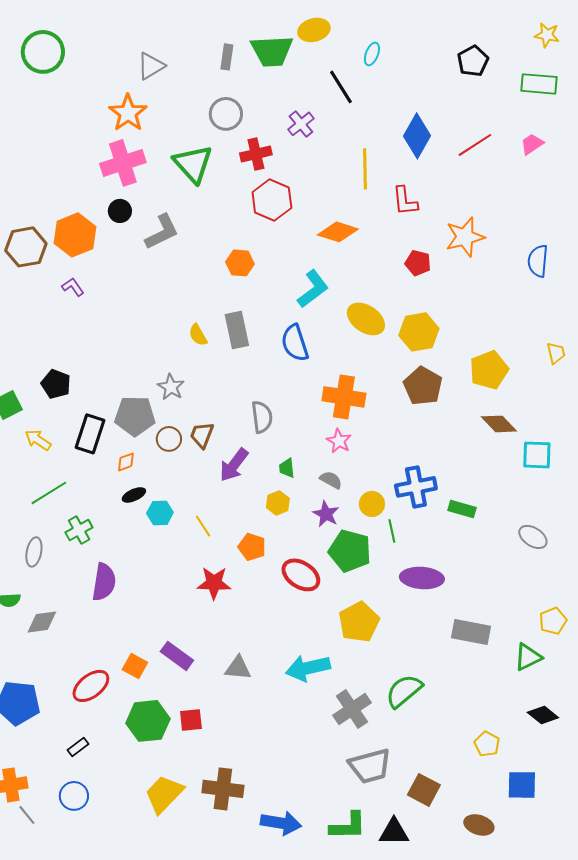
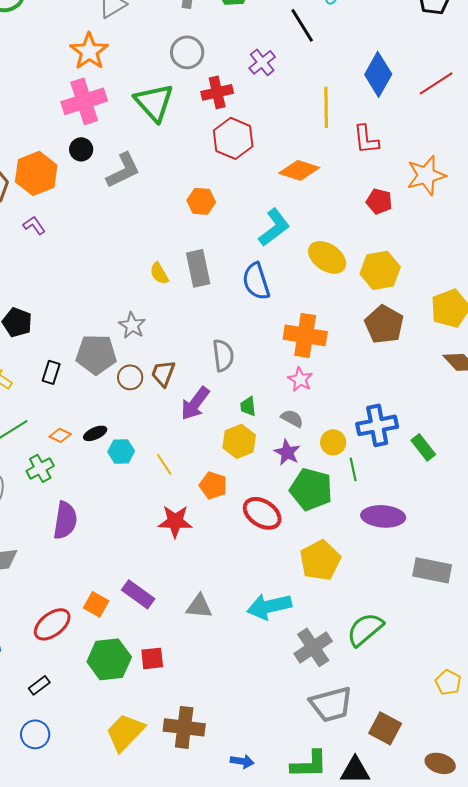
black rectangle: (90, 434) -> (51, 372), size x0.6
orange diamond: (126, 462) -> (60, 435), moved, turned 45
yellow hexagon: (278, 503) -> (239, 441), size x1.4
green rectangle: (462, 509) -> (423, 447), turned 36
blue arrow: (281, 823) -> (242, 761), size x0.6

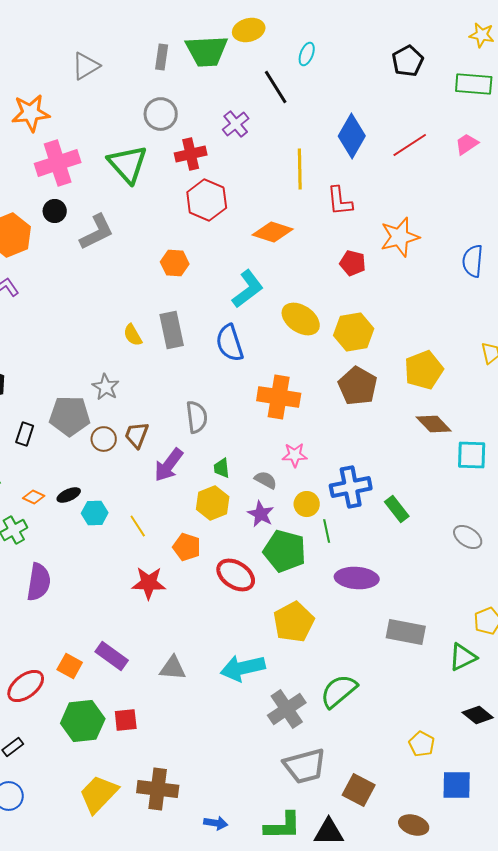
orange star: (89, 51) -> (31, 113), moved, turned 30
pink star: (300, 379) -> (295, 455), moved, turned -30

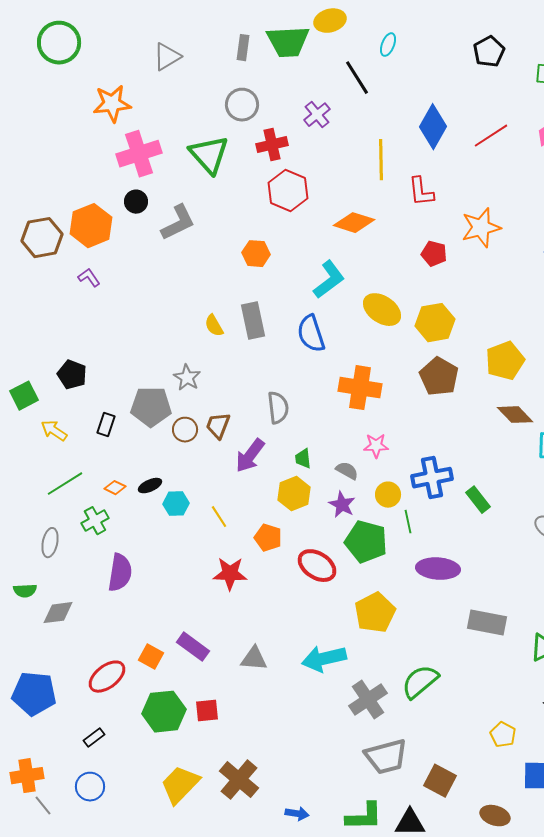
brown cross: (158, 789) -> (239, 780), turned 33

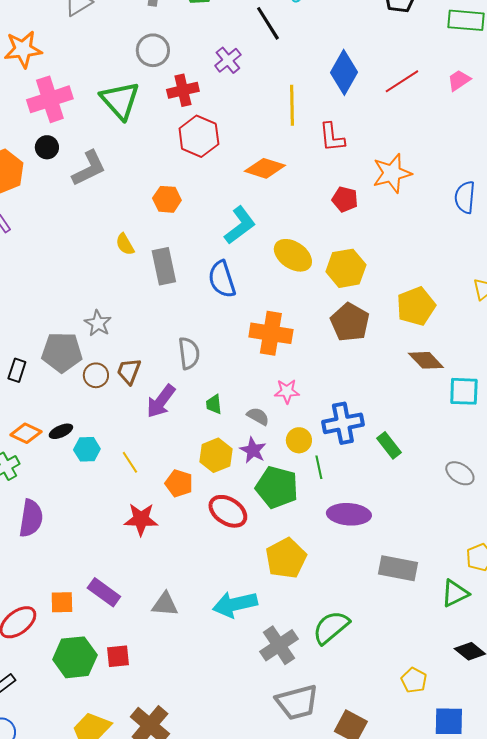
yellow semicircle: (214, 326) -> (125, 244), moved
orange diamond: (115, 488) -> (26, 433), size x1.4
yellow hexagon: (294, 494) -> (216, 455), moved
orange square: (151, 657) -> (62, 602), turned -30

